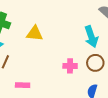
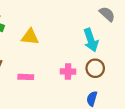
pink rectangle: (23, 85) -> (26, 77), moved

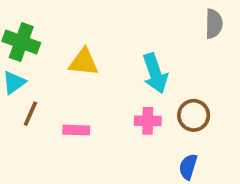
gray semicircle: (107, 14) -> (214, 24), turned 49
cyan arrow: (91, 40) -> (155, 73), moved

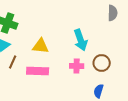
yellow triangle: (84, 62) -> (41, 46), moved
pink rectangle: (76, 130) -> (38, 71), size x1.5

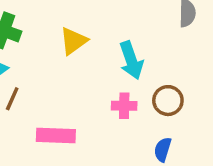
yellow triangle: (41, 46) -> (73, 41), moved, turned -42
pink rectangle: (38, 71) -> (56, 136), moved

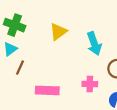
pink cross: (124, 106) -> (90, 84), moved

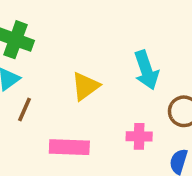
yellow triangle: (58, 32) -> (85, 86), moved

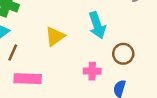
pink rectangle: (69, 147) -> (28, 79), moved

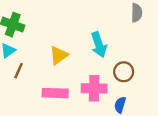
pink cross: (92, 71) -> (94, 88), size x1.5
pink rectangle: (28, 79) -> (55, 93), moved

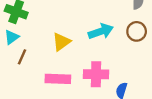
cyan arrow: (99, 45) -> (101, 31), turned -90
brown circle: (124, 72) -> (137, 31), moved

